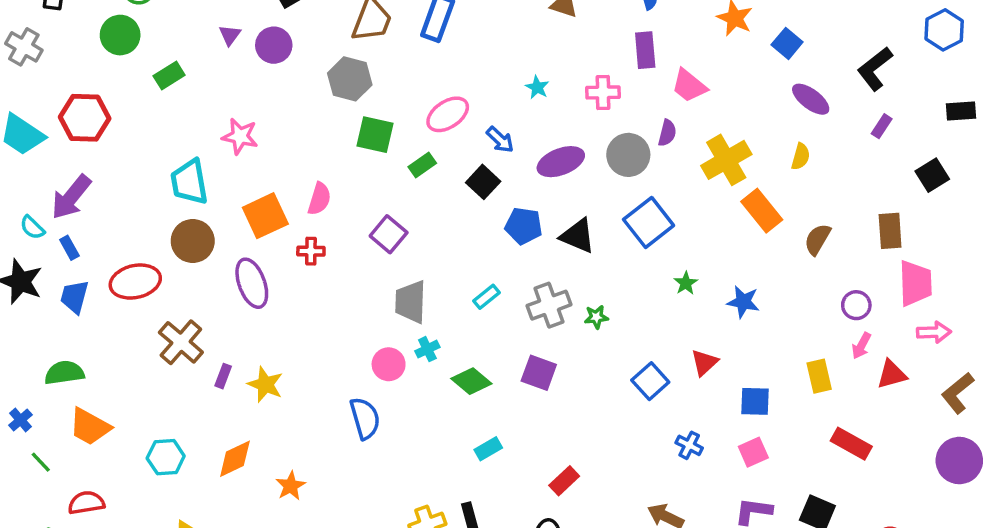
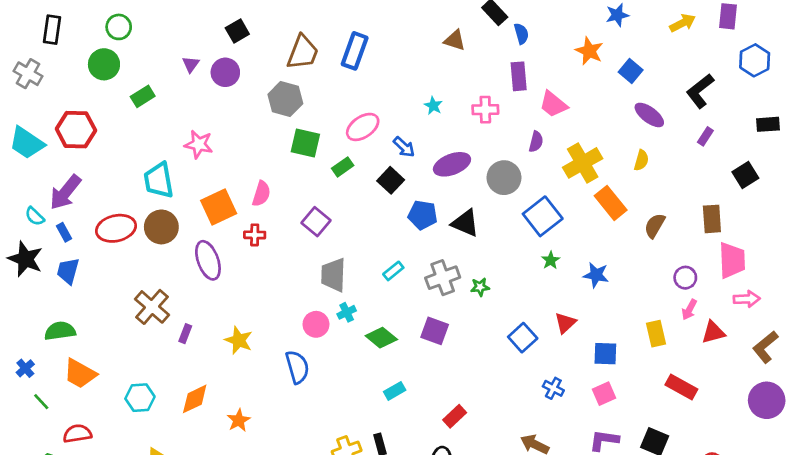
gray circle: (628, 155) -> (504, 178), moved
blue square: (649, 222) -> (543, 216), moved
red ellipse: (135, 282) -> (116, 228), moved
yellow star: (265, 385) -> (239, 340), moved

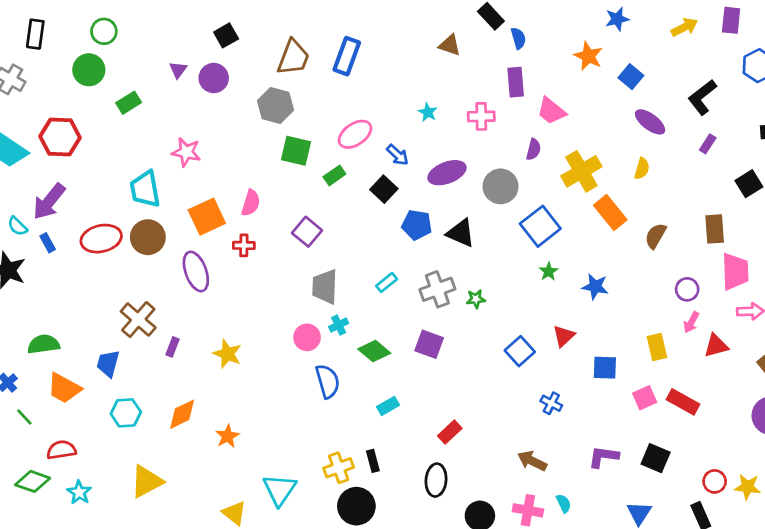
blue trapezoid: (68, 271) -> (108, 363), moved
blue semicircle: (297, 367) -> (328, 381), moved
pink square: (604, 394) -> (645, 398), moved

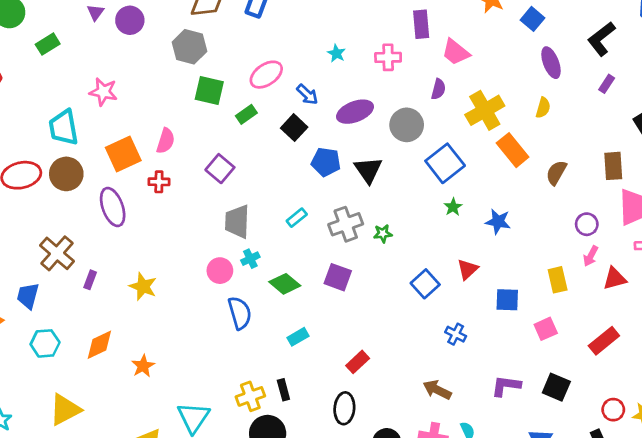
purple ellipse: (650, 122) -> (551, 63), turned 32
black triangle: (461, 233) -> (368, 170), turned 32
red rectangle: (683, 402) -> (604, 341), moved, turned -68

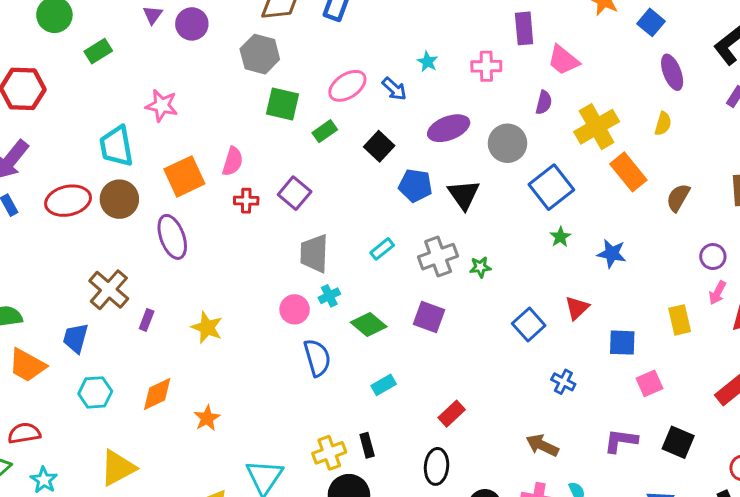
blue arrow: (307, 94) -> (394, 89), moved
red cross: (159, 182) -> (246, 201), moved
pink square: (546, 329) -> (649, 383), moved

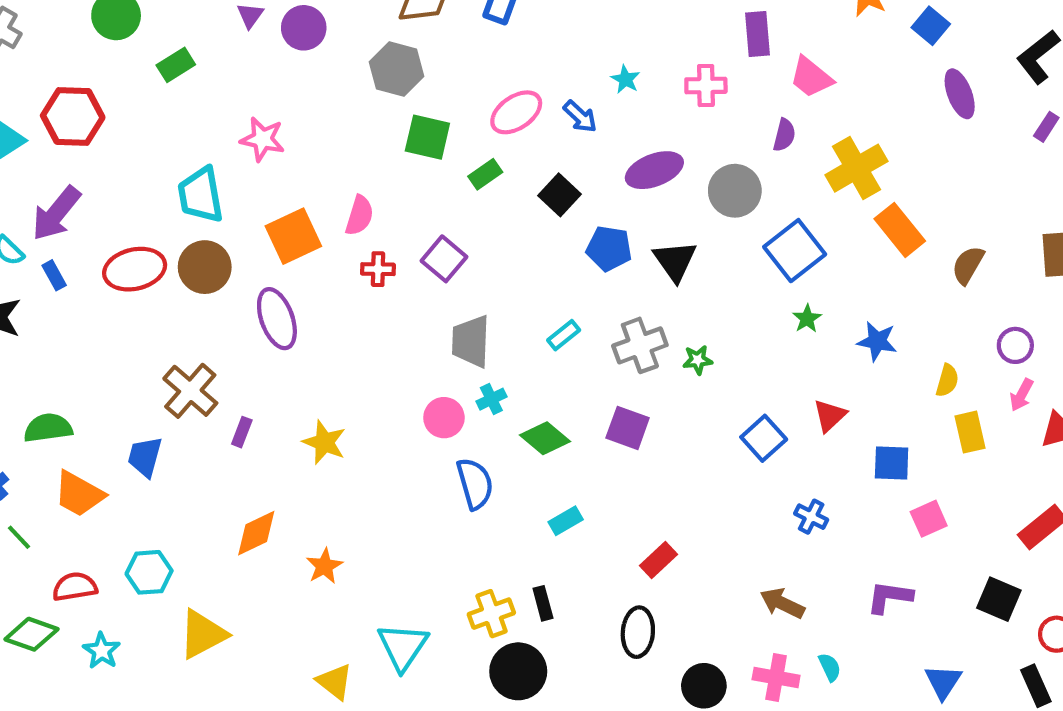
yellow semicircle: (663, 124) -> (947, 380), moved
cyan hexagon: (95, 392) -> (149, 572), moved
black square: (678, 442) -> (999, 599), moved

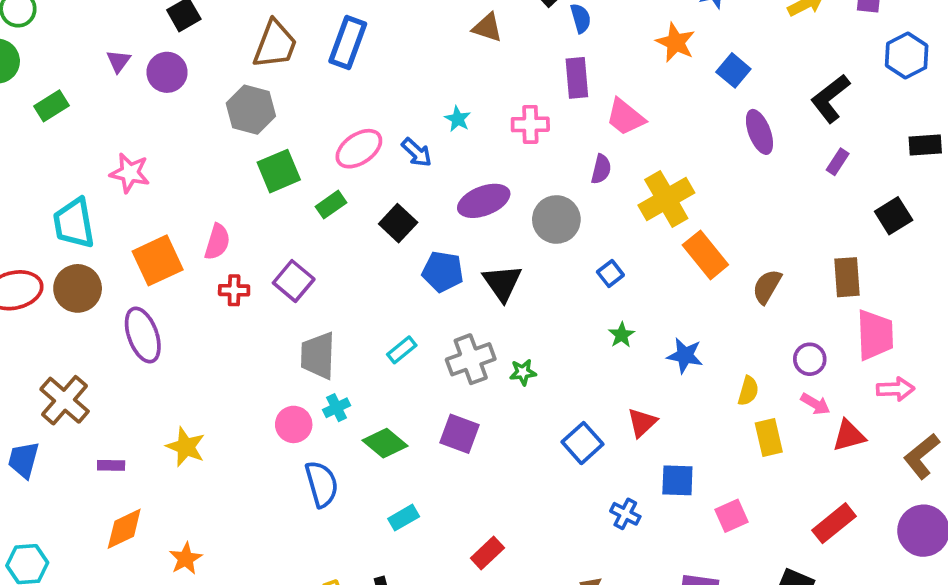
green square: (427, 137) -> (279, 171), turned -36
blue square: (795, 251) -> (610, 274), size x0.5
pink arrow: (1022, 395) -> (815, 404), turned -88
purple rectangle: (242, 432) -> (111, 465), moved, turned 70
blue square: (892, 463) -> (677, 480), moved

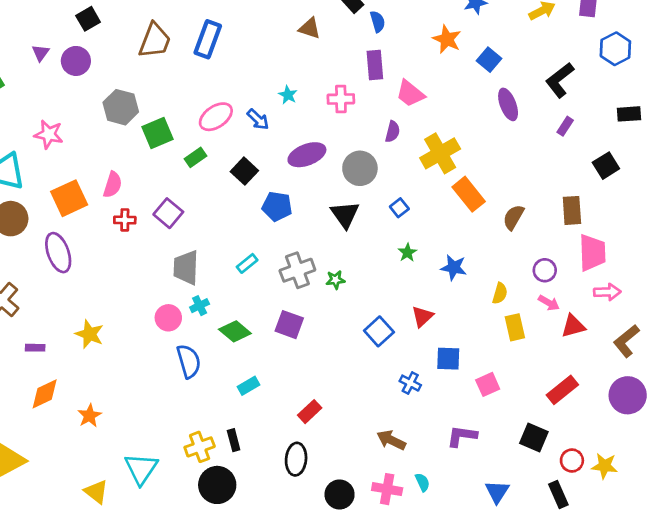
gray hexagon: (251, 110) -> (121, 107), moved
black triangle: (502, 283) -> (345, 215), moved

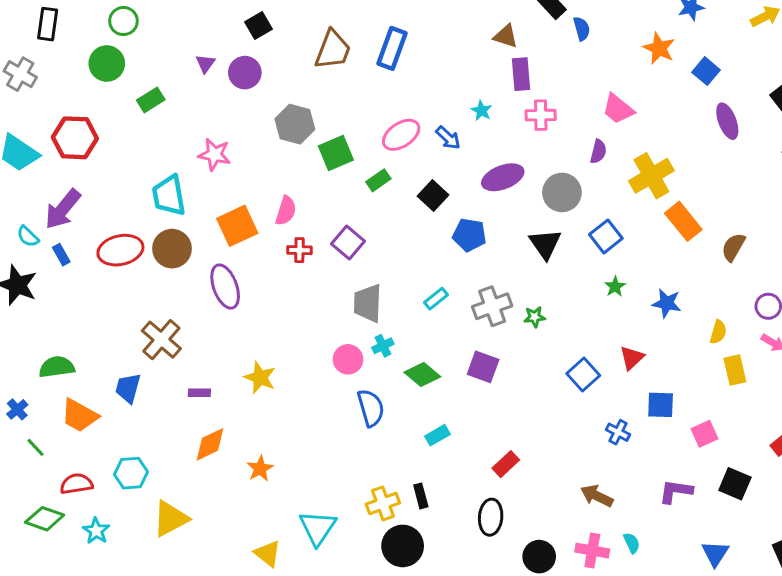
purple rectangle: (375, 65) -> (521, 74), moved
blue square: (399, 208) -> (606, 236), size x1.5
black square: (534, 437) -> (735, 484), moved

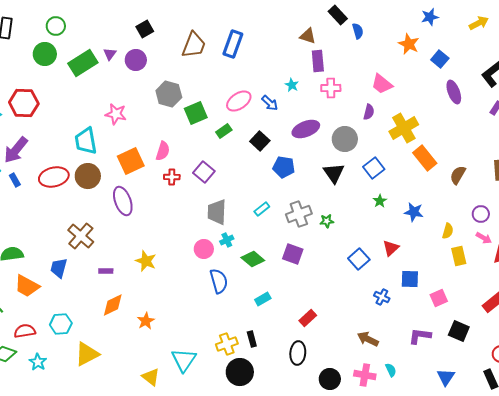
green rectangle: (151, 100) -> (83, 63), moved, size x1.6

